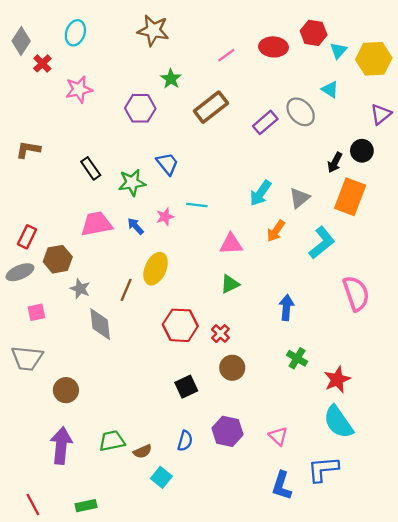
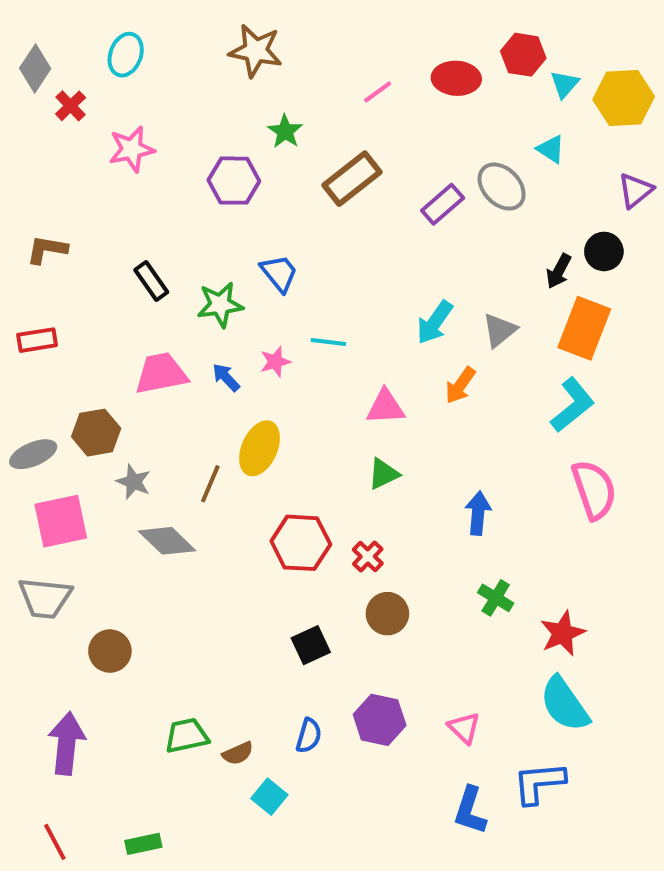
red rectangle: (27, 237) -> (37, 340), moved, turned 55
cyan L-shape: (322, 243) -> (572, 405), moved
pink square: (36, 312) -> (61, 521), size x1.8
gray diamond: (100, 324) -> (167, 541), turned -40
purple arrow: (61, 446) -> (67, 744), moved

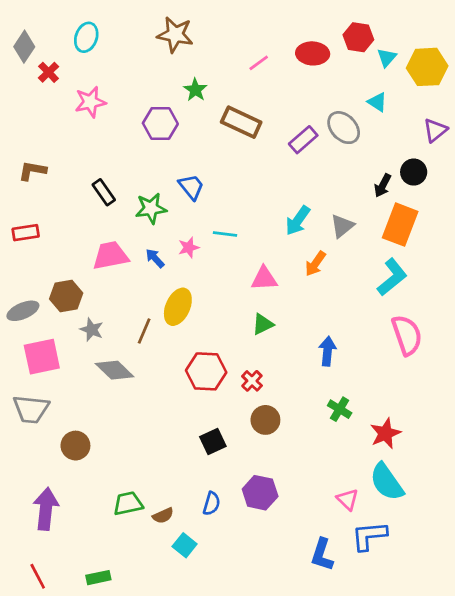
brown rectangle: (352, 179) -> (241, 122), turned 63
pink triangle: (464, 728) -> (348, 499), moved

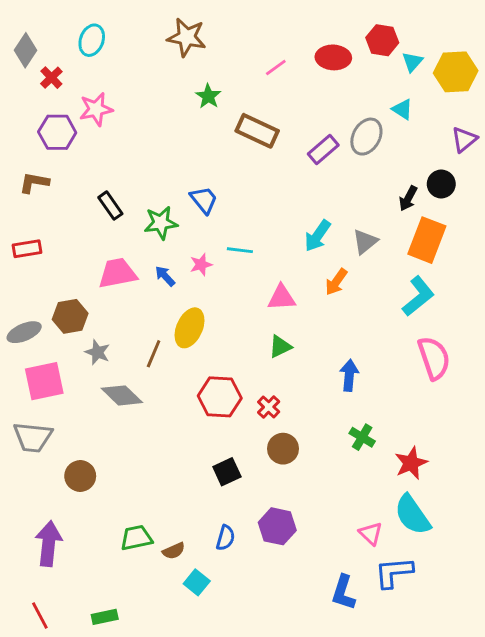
purple hexagon: (160, 124) -> (57, 132), moved
gray ellipse: (344, 128) -> (366, 137), turned 72

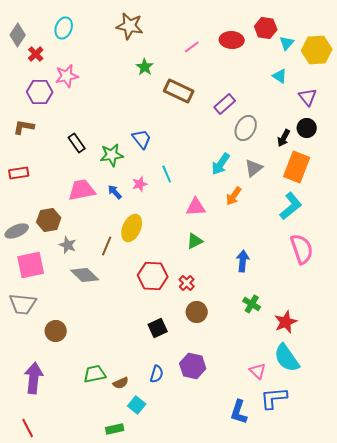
gray ellipse: (366, 137) -> (246, 128), moved
purple triangle: (464, 139) -> (308, 97), moved, turned -30
cyan line: (240, 250) -> (167, 174), turned 60
green rectangle: (105, 617) -> (115, 429), moved

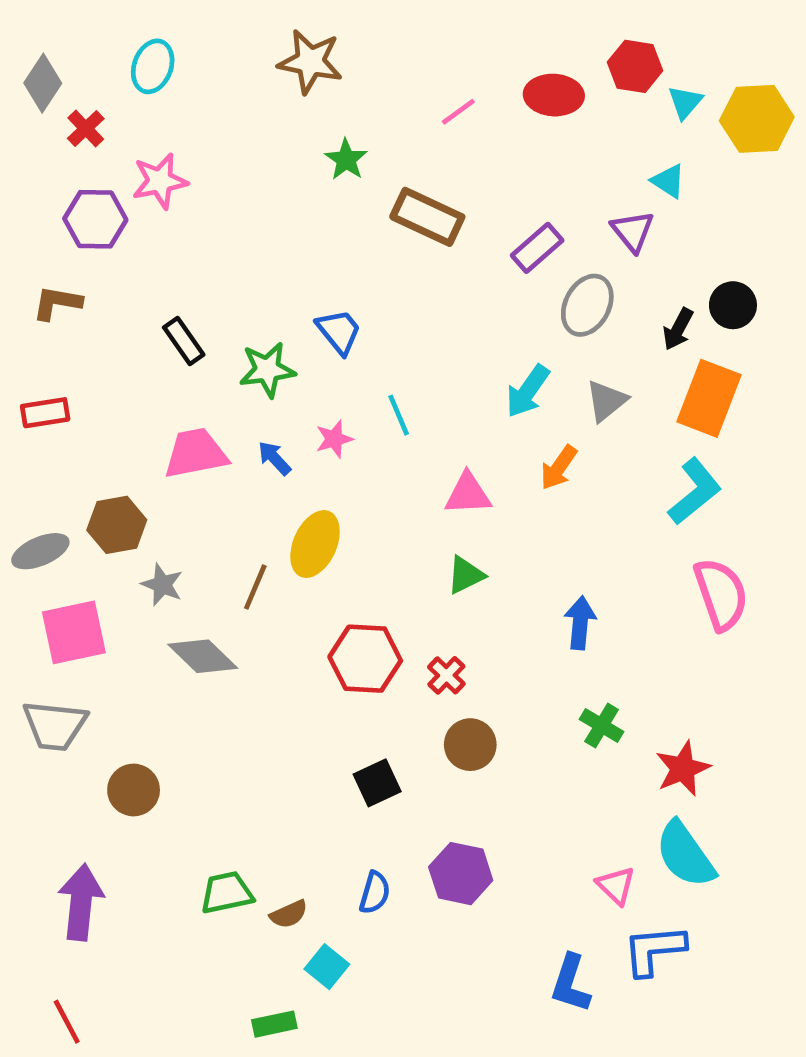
purple triangle: (308, 97) -> (633, 231), moved

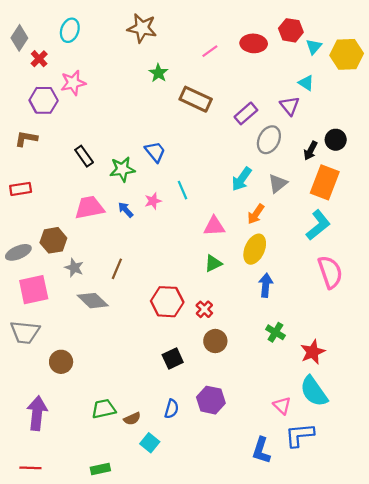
yellow ellipse: (315, 544) -> (255, 249), moved
red line: (67, 1022) -> (30, 468), turned -60
green rectangle: (274, 1024) -> (100, 469), moved

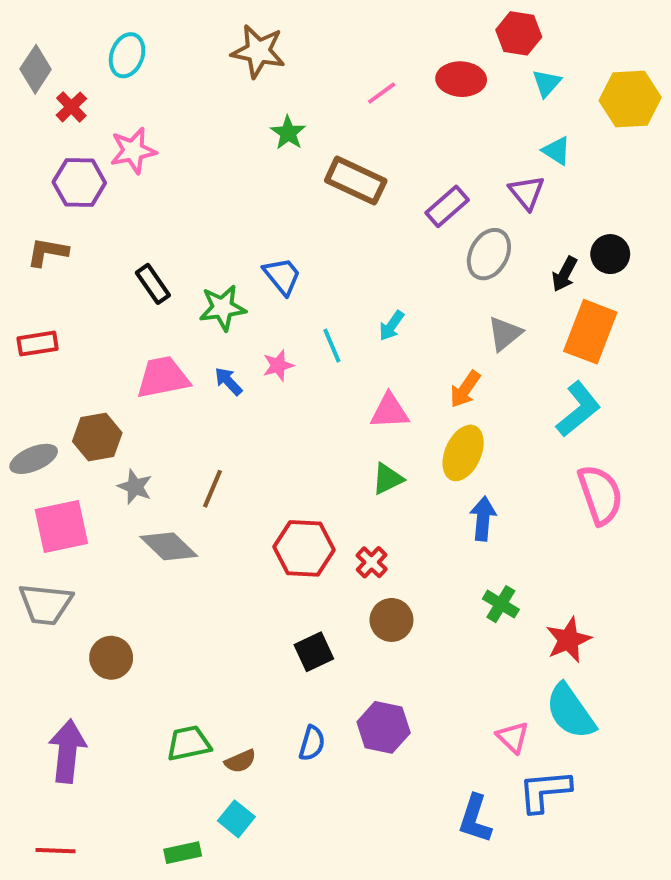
red hexagon: (291, 30) -> (519, 33), moved
cyan triangle: (314, 47) -> (547, 83), moved
cyan arrow: (242, 179) -> (391, 326), moved, size x0.7
cyan square: (150, 443) -> (236, 819), moved

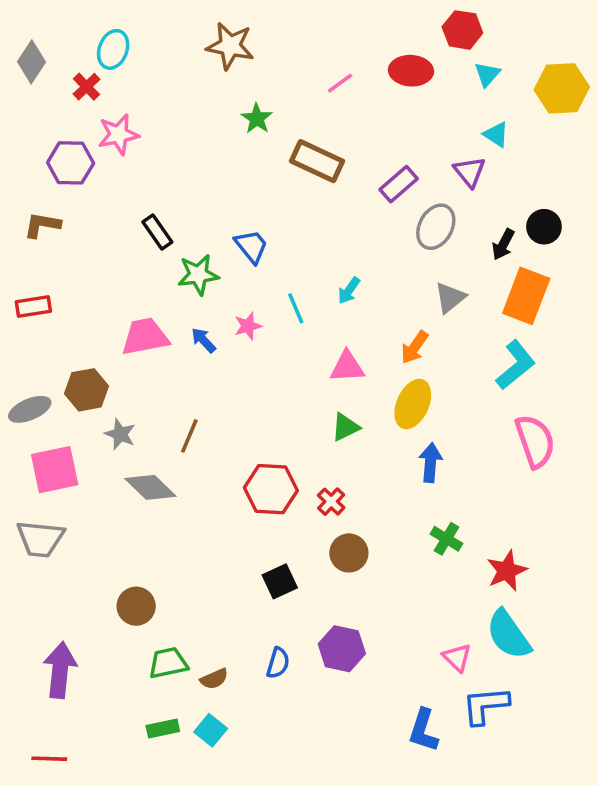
red cross: (71, 107) -> (87, 87), moved
black rectangle: (153, 284) -> (157, 232), moved
brown circle: (111, 658) -> (136, 606), moved
green rectangle: (183, 853) -> (163, 729), moved

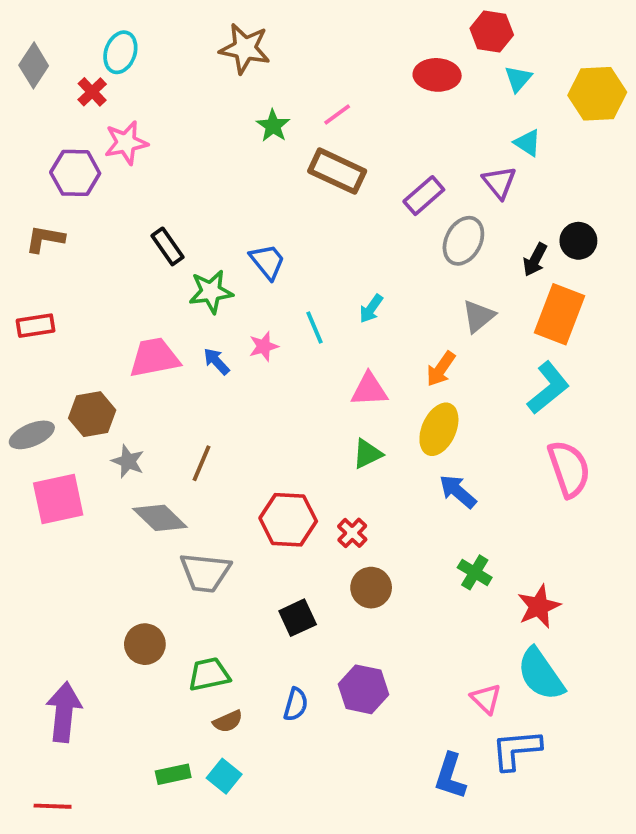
pink line: (340, 83) -> (337, 114), moved
blue arrow: (430, 463) -> (458, 491), turned -54
gray trapezoid: (40, 539) -> (205, 572), moved
green trapezoid: (168, 663) -> (209, 674), moved

